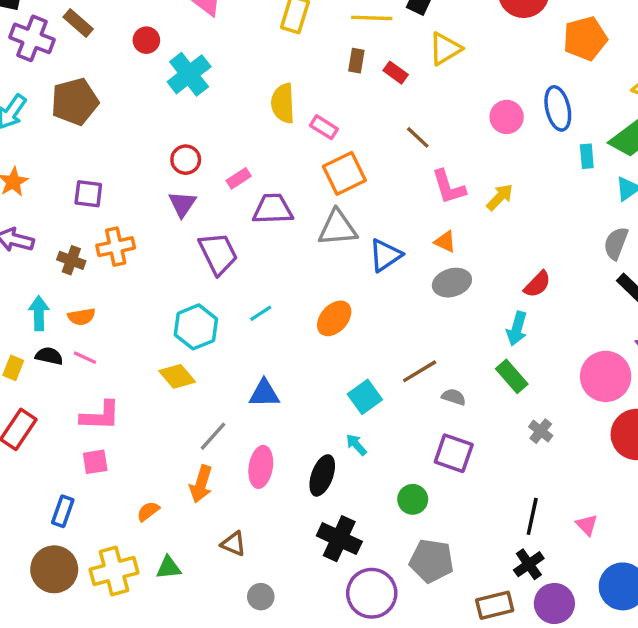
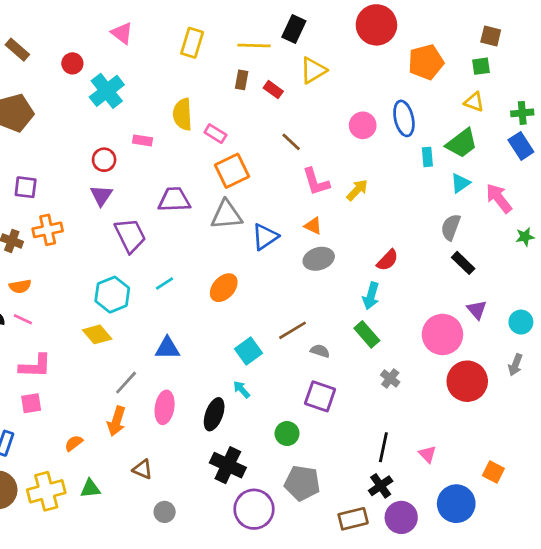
pink rectangle: (239, 178) -> (143, 140), moved, turned 42

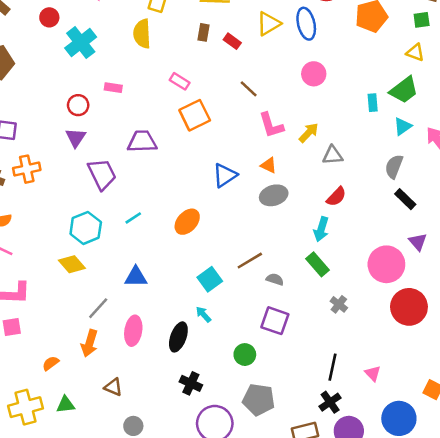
yellow semicircle: (182, 114) -> (142, 34), moved
blue ellipse: (404, 118) -> (306, 24), moved
gray triangle: (226, 215) -> (333, 155), moved, size x0.7
black cross: (228, 465) -> (191, 383), size x0.7

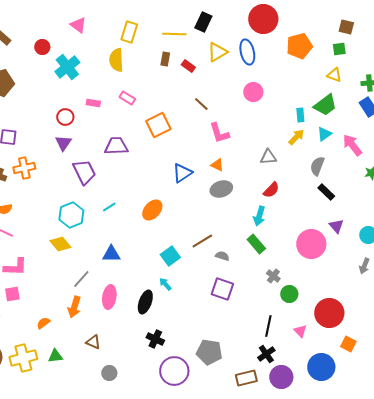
pink rectangle: (180, 81) -> (127, 98), moved
yellow arrow: (309, 133) -> (296, 137), moved
red circle: (409, 307) -> (329, 313), moved
green circle: (245, 355) -> (289, 294), moved

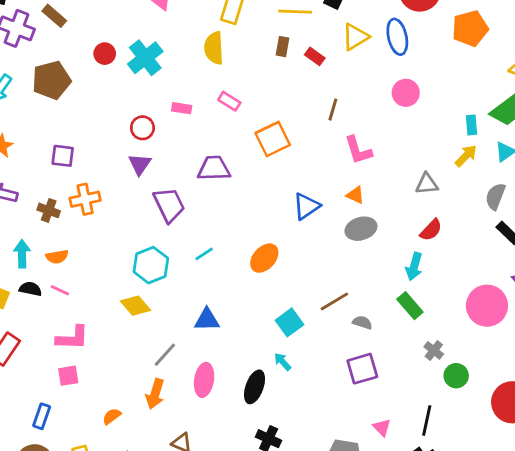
red circle: (42, 47) -> (105, 54), moved
brown line: (201, 104) -> (333, 110), turned 63
purple square: (222, 289) -> (362, 369), turned -35
pink triangle: (300, 331) -> (382, 427), moved

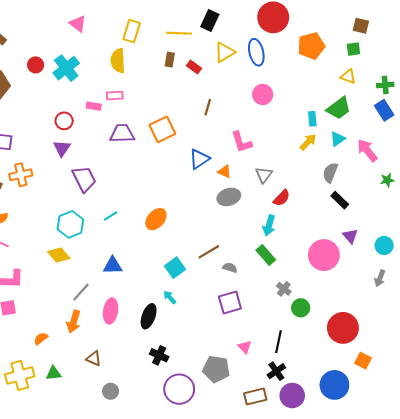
pink rectangle: (229, 101) -> (115, 96), moved, turned -35
pink L-shape: (358, 150) -> (242, 142), moved
purple trapezoid: (214, 168) -> (122, 134), moved
gray triangle: (427, 184) -> (264, 175), moved, turned -48
blue triangle: (306, 206) -> (199, 159), moved

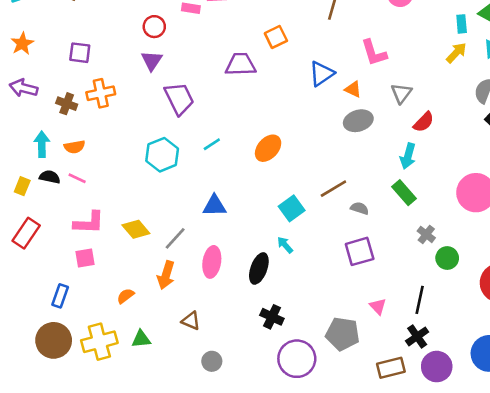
orange square: (162, 129) -> (276, 37), size x0.7
purple trapezoid: (122, 134) -> (241, 64), moved
yellow diamond: (59, 255) -> (136, 229), moved

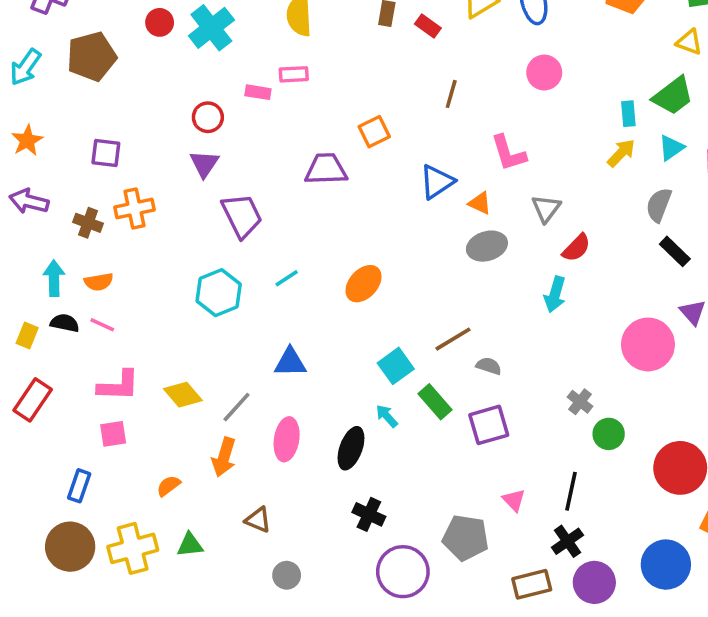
green rectangle: (404, 193) -> (435, 402), moved

